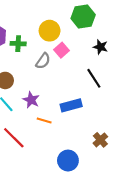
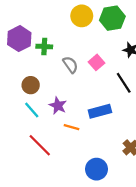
yellow circle: (50, 31) -> (82, 16), moved
pink square: (61, 50) -> (96, 62), moved
gray semicircle: (43, 61) -> (70, 65), turned -70

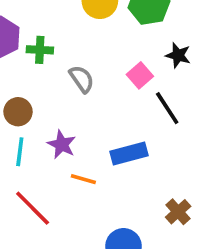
pink square: (96, 62) -> (140, 75), moved
cyan line: (32, 110) -> (20, 152), turned 48

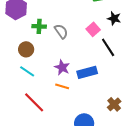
green cross: (40, 50) -> (39, 26), moved
purple star: (62, 144) -> (62, 67), moved
cyan line: (20, 152) -> (27, 71), turned -63

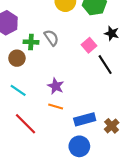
gray semicircle: (61, 31) -> (51, 38), moved
brown circle: (26, 49) -> (17, 58), moved
blue rectangle: (87, 72) -> (85, 119), moved

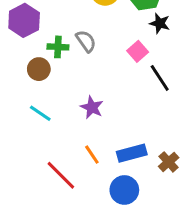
black star: (112, 33) -> (160, 23), moved
orange line: (56, 107) -> (92, 155), moved, turned 40
red line: (26, 124) -> (61, 175), moved

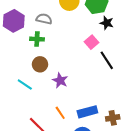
gray semicircle: (86, 41) -> (44, 19), moved, turned -42
brown circle: (39, 69) -> (40, 64), moved
brown cross: (169, 162) -> (113, 118), turned 32

